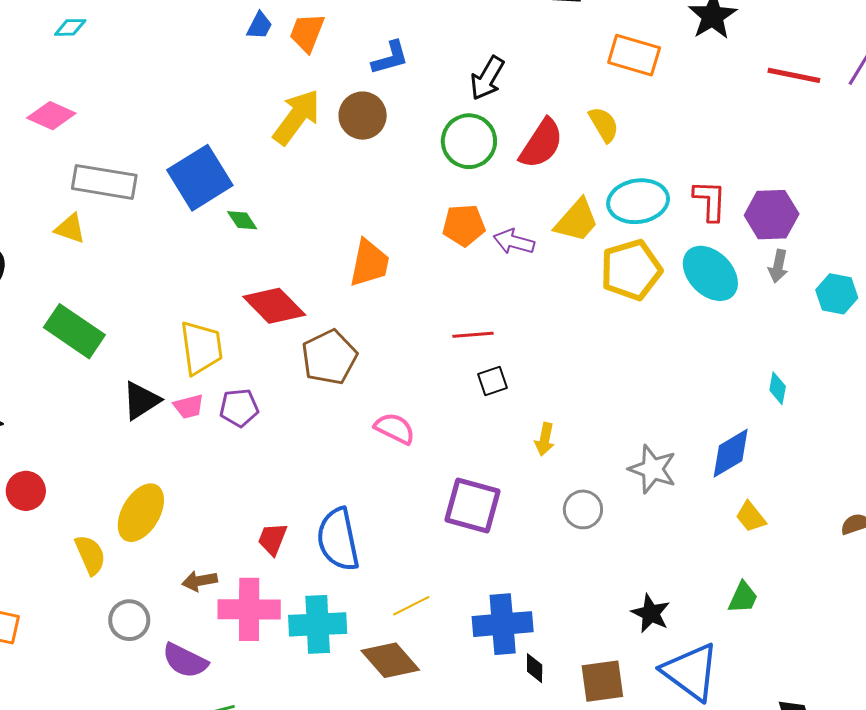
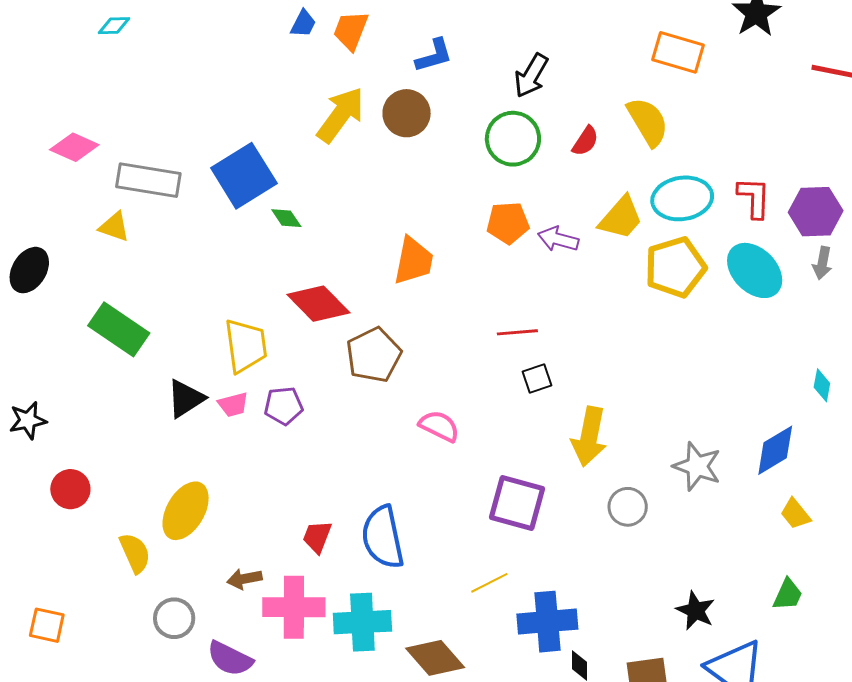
pink diamond: (51, 116) -> (74, 147), moved
yellow semicircle: (604, 124) -> (648, 122), size x1.4
red semicircle: (541, 144) -> (585, 141), size x0.6
yellow arrow: (545, 439) -> (589, 437), size x1.8
yellow line: (411, 606) -> (489, 583), moved

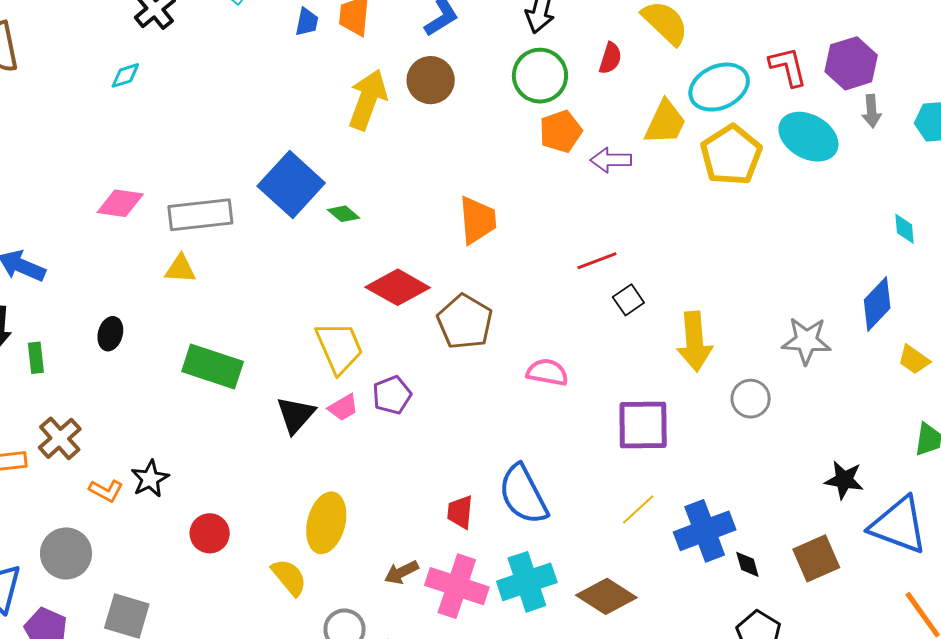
orange pentagon: (508, 223) -> (561, 131), moved
black ellipse: (29, 270) -> (110, 334), size x0.7
pink cross: (294, 607) -> (457, 586), turned 34

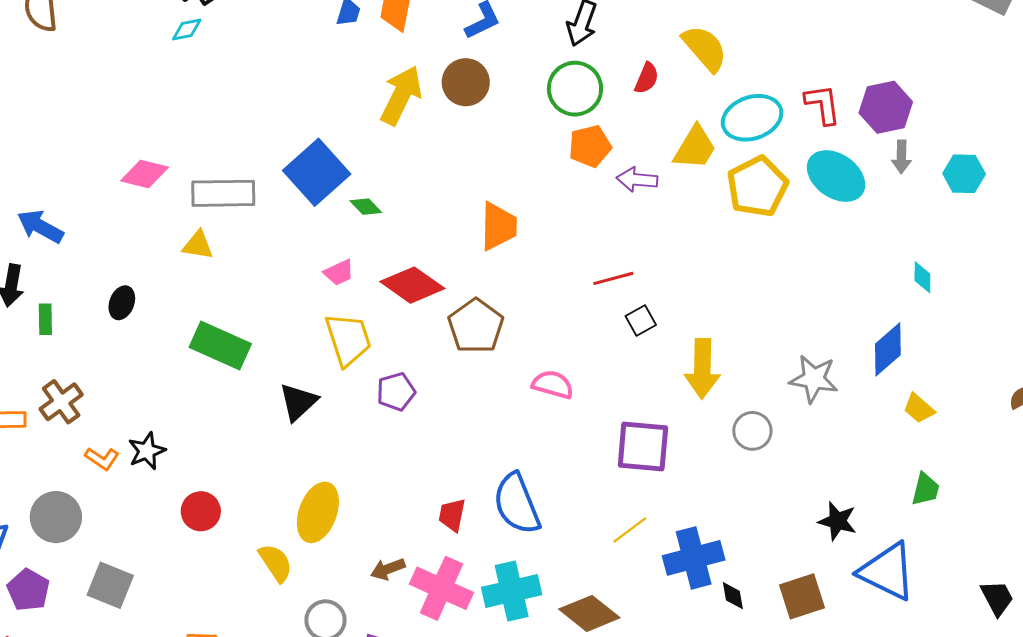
cyan diamond: (125, 75) -> (187, 29), moved
pink trapezoid: (343, 408) -> (339, 273), moved

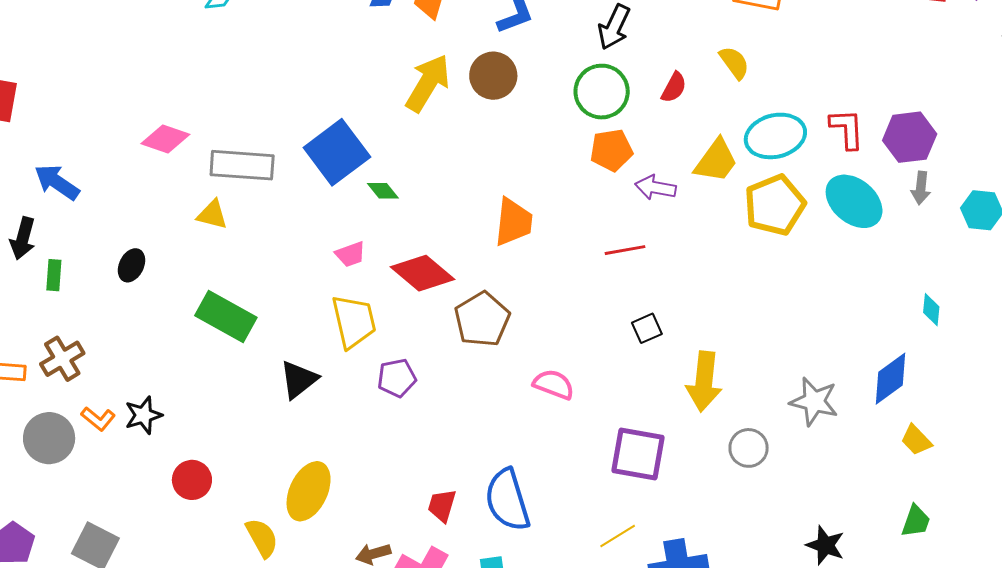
yellow semicircle: (705, 48) -> (734, 63), size x0.7
red line: (613, 278) -> (625, 250), moved
gray circle: (56, 517) -> (49, 438), moved

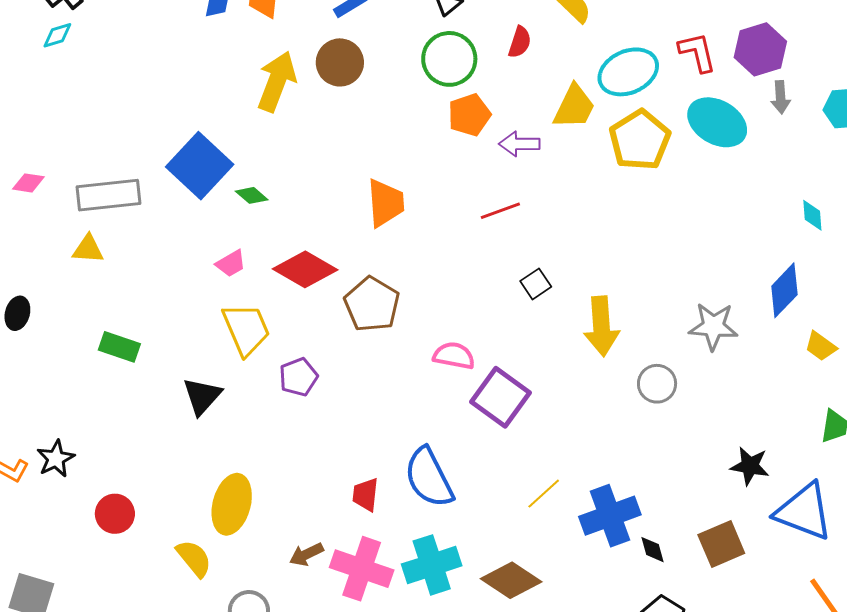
pink diamond: (165, 139) -> (28, 183), size x0.7
green rectangle: (226, 317) -> (119, 347), size x0.7
purple square: (638, 454) -> (500, 397), moved, turned 36

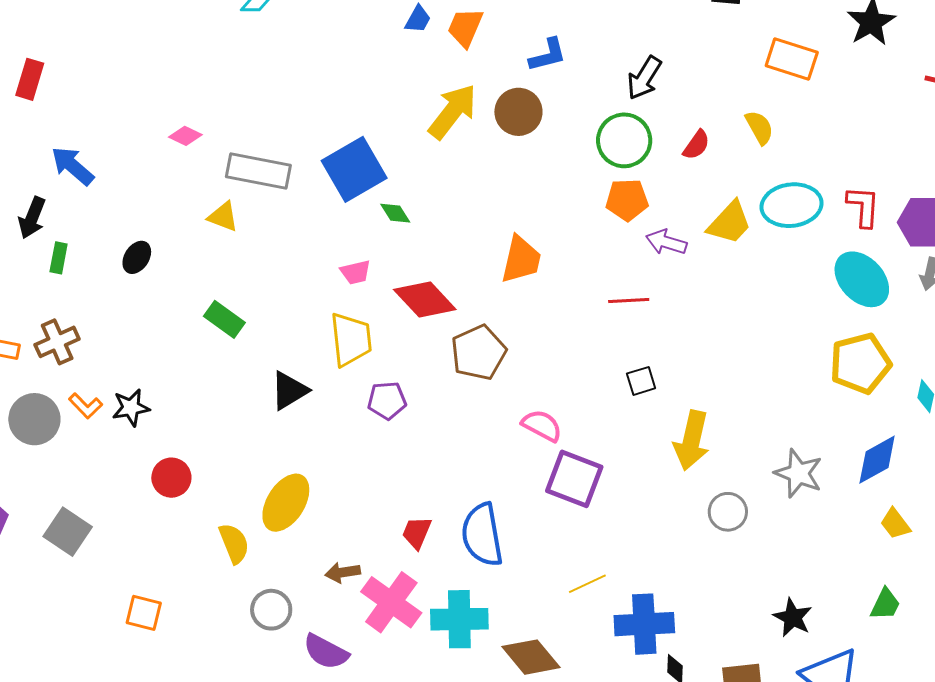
yellow pentagon: (640, 140) -> (860, 363), moved
purple square: (500, 397) -> (574, 479), turned -32

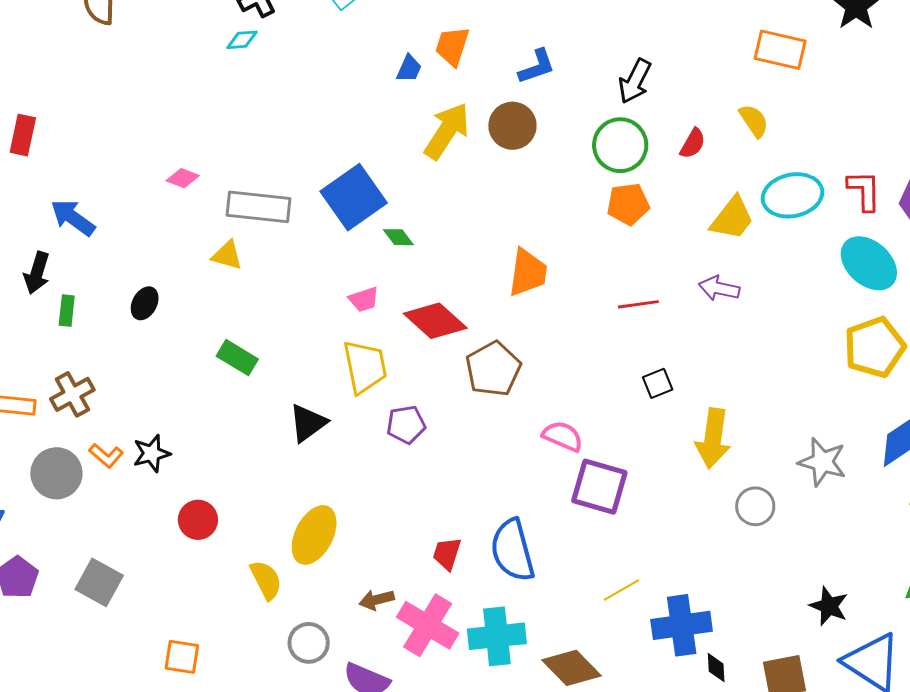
blue trapezoid: (418, 19) -> (409, 68), moved
purple arrow: (666, 242) -> (719, 288), moved

